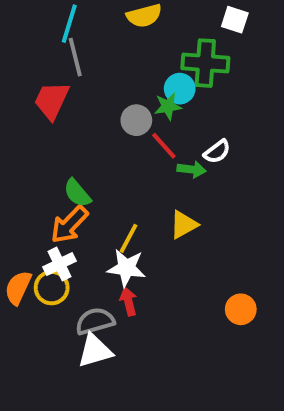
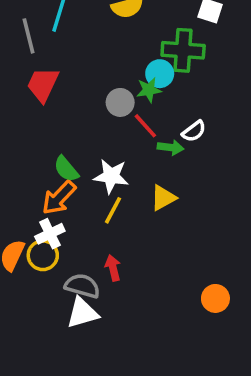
gray line: (75, 57) -> (28, 36), moved
white star: (126, 268) -> (111, 176), moved
orange circle: (241, 309) -> (215, 298), moved
gray semicircle: (95, 321) -> (82, 286), turned 32

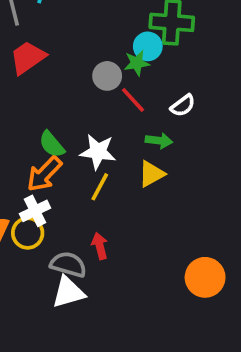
red trapezoid: (43, 84) -> (28, 57), turned 30
green arrow: (170, 147) -> (159, 141), moved
orange circle: (215, 298) -> (205, 277), size x1.4

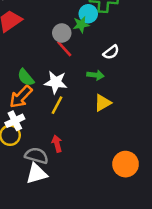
red line: (133, 100) -> (64, 49), moved
yellow triangle: (151, 174) -> (103, 103), moved

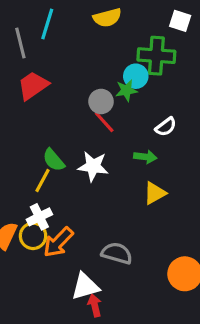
orange arrow: (21, 97) -> (58, 242), moved
yellow line: (57, 105) -> (43, 181), moved
red arrow: (57, 144) -> (95, 305), moved
gray semicircle: (37, 156) -> (117, 253), moved
white triangle: (37, 174) -> (85, 286), moved

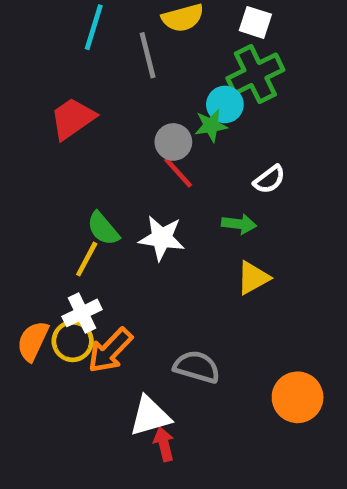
white square: (180, 21) -> (255, 22), moved
gray line: (20, 43) -> (148, 55), moved
green cross: (156, 56) -> (255, 74), turned -30

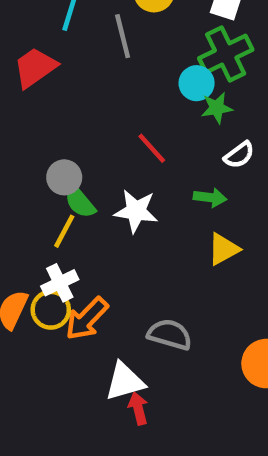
red trapezoid: (73, 119) -> (35, 67), moved
green star: (211, 126) -> (217, 108), moved
gray circle: (173, 142) -> (64, 177), moved

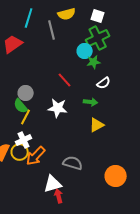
green semicircle: (80, 202) -> (21, 106), moved

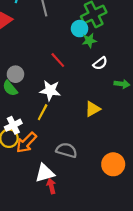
green arrow: (91, 102) -> (122, 84), moved
yellow line: (26, 117) -> (43, 112), moved

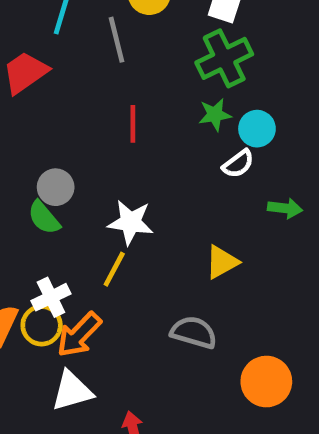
cyan circle: (80, 29) -> (257, 129), moved
red line: (58, 60) -> (133, 124), moved, turned 42
gray semicircle: (66, 150) -> (194, 332), moved
white triangle: (45, 173) -> (72, 391), moved

